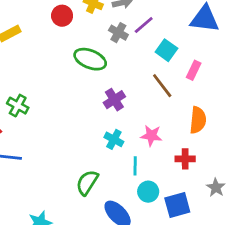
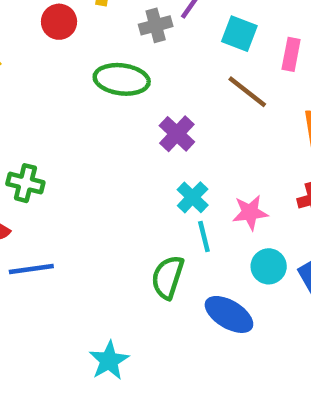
gray cross: (118, 33) -> (156, 25), turned -30
pink star: (151, 136) -> (250, 212), moved
cyan cross: (114, 139) -> (193, 197), turned 30
cyan line: (135, 166) -> (204, 237), moved

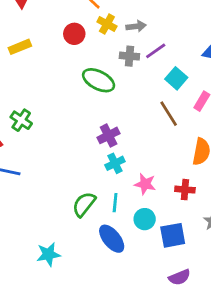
purple cross: (177, 134) -> (109, 135), moved
cyan line: (204, 237) -> (115, 203), moved
cyan star: (109, 361) -> (48, 254), moved

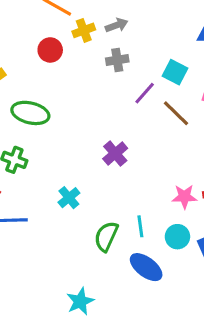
yellow cross: (107, 24) -> (84, 30), turned -36
purple line: (156, 51) -> (145, 93), moved
green ellipse: (99, 80) -> (30, 113), moved
cyan cross: (115, 163) -> (69, 198), moved
pink star: (145, 184) -> (184, 197), moved

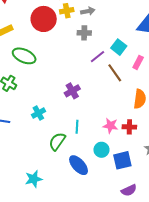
red circle: (50, 50) -> (44, 19), size x1.6
cyan line: (140, 226) -> (77, 127), moved

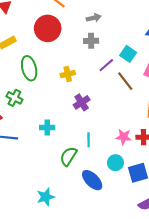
yellow cross: (67, 11) -> (68, 74), moved
green ellipse: (24, 56) -> (29, 68), turned 55
cyan cross: (38, 113) -> (47, 127), turned 32

